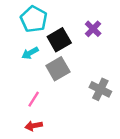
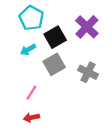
purple cross: (93, 29) -> (87, 27), size x1.5
gray cross: (100, 89) -> (88, 72), moved

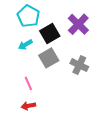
pink line: (31, 93) -> (28, 83), turned -56

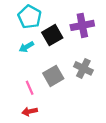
purple cross: (78, 24) -> (82, 25), turned 35
gray square: (49, 58) -> (53, 76), moved

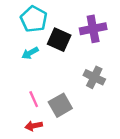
black square: (52, 35) -> (59, 40), turned -36
gray square: (53, 76) -> (60, 105), moved

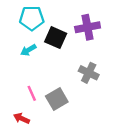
cyan pentagon: (34, 19) -> (32, 18), turned -30
red arrow: (34, 126) -> (22, 118), moved, turned 35

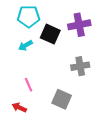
gray cross: (89, 73) -> (80, 66), turned -36
gray square: (57, 99) -> (62, 99), moved, turned -36

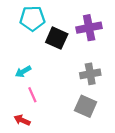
cyan arrow: (25, 45) -> (23, 72), moved
gray square: (62, 99) -> (86, 106), moved

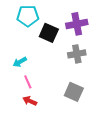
gray cross: (90, 74) -> (77, 54), moved
red arrow: (22, 120) -> (30, 101), moved

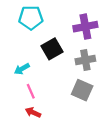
black square: (49, 33) -> (52, 49), moved, turned 36
gray square: (74, 92) -> (82, 90), moved

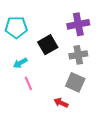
cyan pentagon: (31, 18) -> (16, 27), moved
red arrow: (33, 112) -> (61, 103), moved

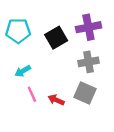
black square: (48, 45) -> (56, 38), moved
red arrow: (61, 103) -> (56, 100), moved

